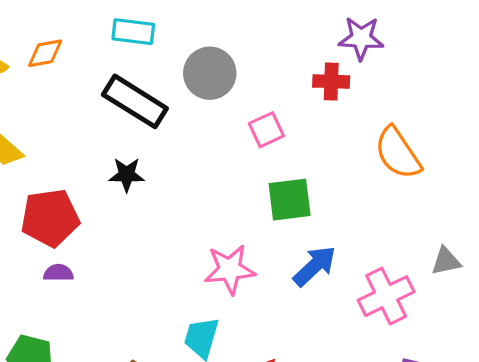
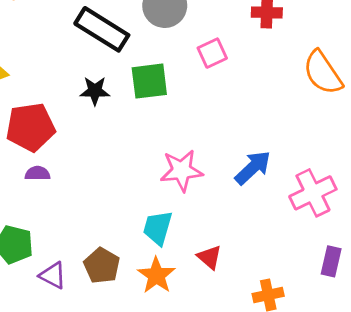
green square: (290, 200) -> (149, 81), moved

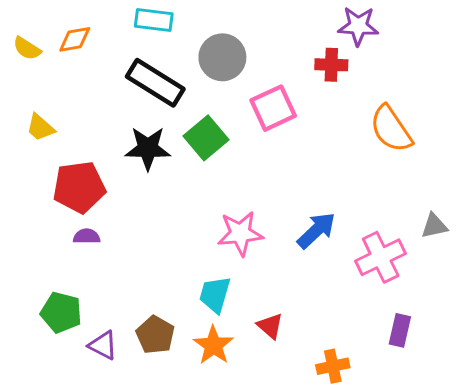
pink square: (212, 53) -> (273, 108), size x1.4
green square: (149, 81) -> (206, 138), turned -33
black star: (95, 91) -> (148, 148), size x1.4

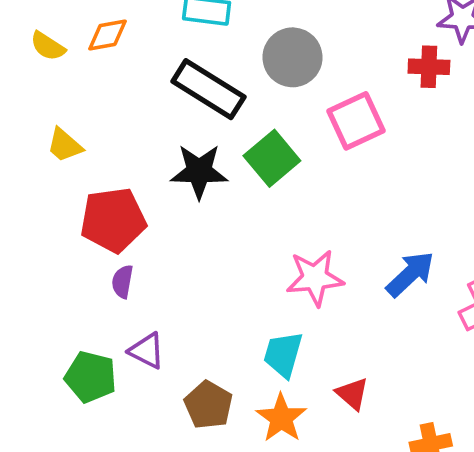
purple semicircle: (87, 236) -> (122, 282), turned -80
purple triangle: (103, 345) -> (147, 351), moved

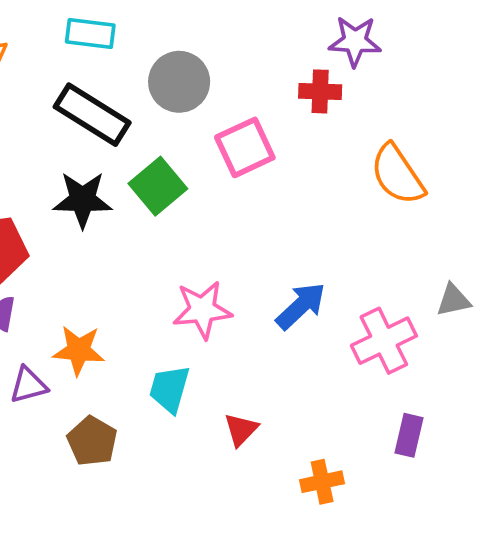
purple triangle: (147, 351) -> (28, 385), turned -42
red triangle: (352, 394) -> (241, 430), turned 33
orange star: (281, 418) -> (79, 350), moved, turned -30

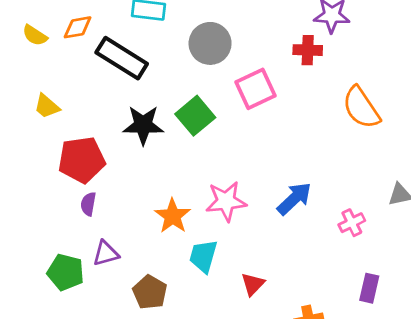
black rectangle: (92, 115) -> (122, 58), moved
pink cross: (384, 341) -> (352, 223), size x0.6
orange star: (79, 350) -> (173, 216), moved, turned 30

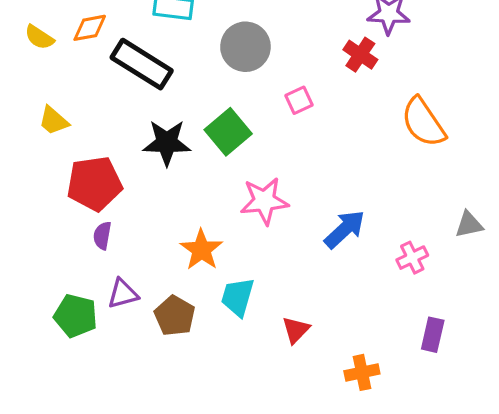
red cross: (308, 50) -> (360, 55), turned 32
pink square: (256, 89) -> (299, 100), size x0.6
pink star: (226, 201) -> (264, 201), moved
brown pentagon: (150, 292) -> (175, 316), moved

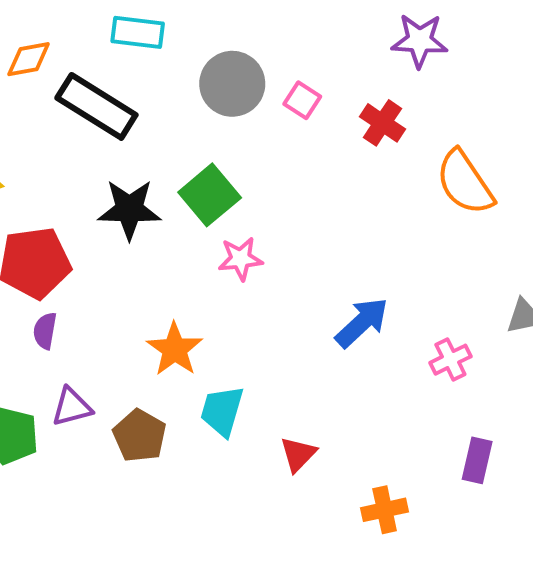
red cross: (360, 55) -> (382, 123), moved
pink square: (299, 100) -> (302, 100), moved, turned -32
pink star: (264, 201) -> (240, 259), moved, size x0.7

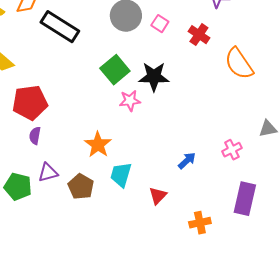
black star: (129, 209) -> (154, 77), moved
blue arrow: (362, 323) -> (187, 161), moved, size x0.7
purple rectangle: (477, 460) -> (245, 199), size x1.5

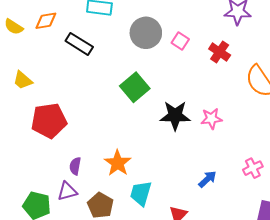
black rectangle: (60, 27) -> (79, 44), size x0.7
black star: (154, 77) -> (175, 116), moved
pink star: (130, 101) -> (211, 119), moved
purple semicircle: (35, 136) -> (75, 166), moved

